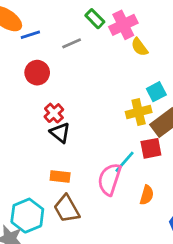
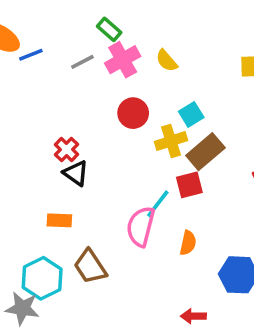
pink cross: (123, 25) -> (123, 60), moved
red circle: (37, 73) -> (133, 113), moved
orange rectangle: (60, 176) -> (59, 220), moved

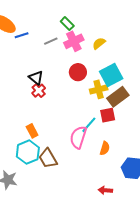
yellow semicircle: (167, 61) -> (99, 43), turned 88
cyan square: (191, 114) -> (111, 75), size x1.6
black triangle: (76, 173) -> (36, 78), moved
orange rectangle: (59, 220) -> (32, 131), turned 56
cyan hexagon: (42, 278) -> (28, 152), moved

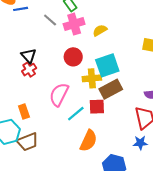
gray line: (51, 41) -> (50, 20), turned 56
orange rectangle: (32, 131) -> (24, 111), moved
pink semicircle: (78, 137) -> (59, 95), moved
orange semicircle: (105, 148) -> (88, 141), size x1.5
brown trapezoid: (48, 158) -> (28, 142), turned -90

